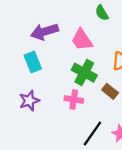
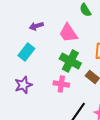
purple arrow: (44, 32) -> (36, 26), size x0.6
cyan rectangle: (33, 62) -> (26, 52), turned 60

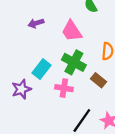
cyan rectangle: (26, 52) -> (42, 69), moved

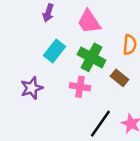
purple arrow: (36, 23) -> (48, 13), turned -56
cyan rectangle: (42, 69) -> (55, 51), moved

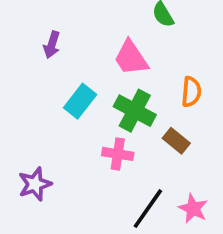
purple arrow: (48, 13) -> (52, 45), moved
purple star: (32, 88) -> (35, 184), moved

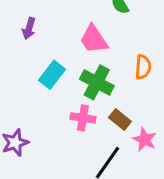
brown rectangle: (176, 141) -> (120, 119), moved
pink star: (193, 209) -> (145, 140), moved

